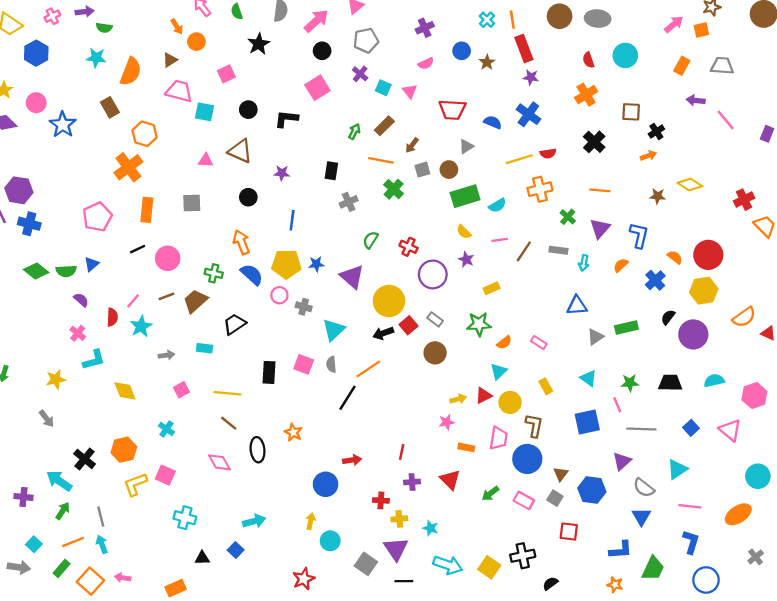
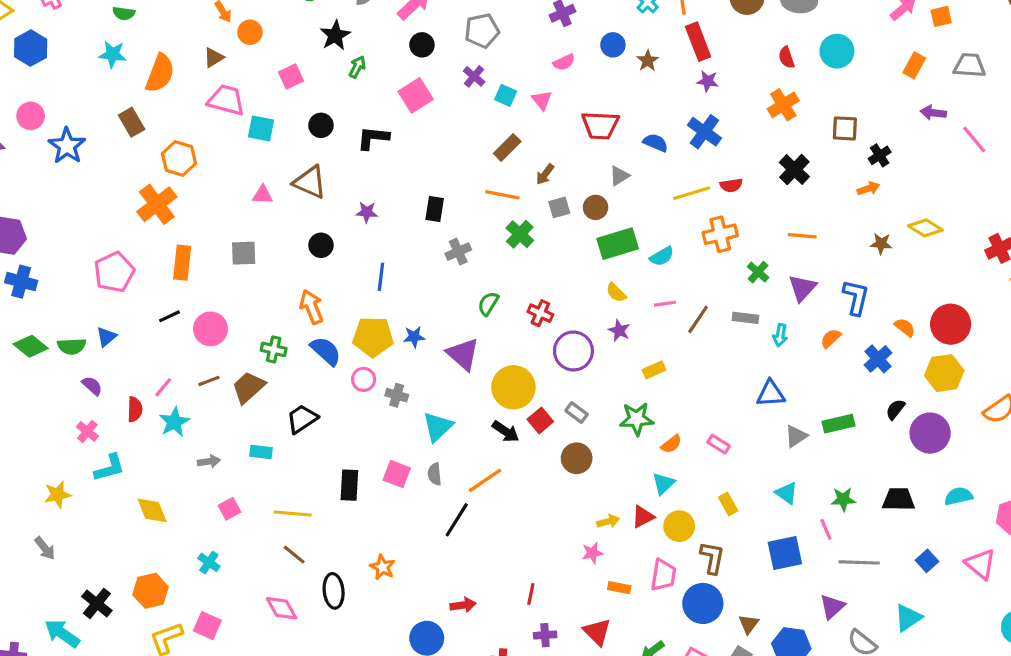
green arrow: (354, 132) -> (357, 67), moved
black arrow: (383, 333) -> (506, 431), turned -126

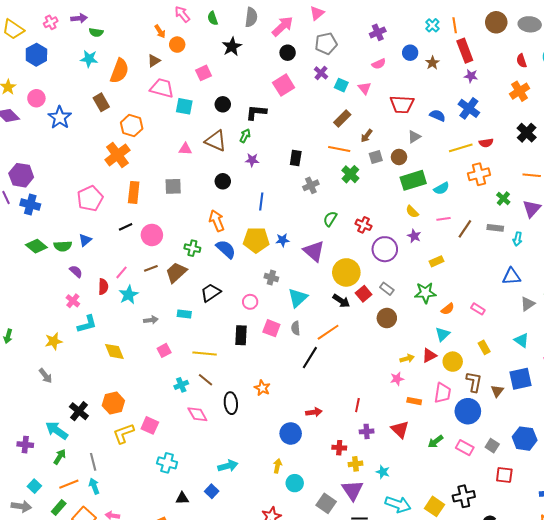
green arrow: (357, 67) -> (245, 136), moved
pink circle: (364, 379) -> (250, 302), moved
cyan cross: (209, 562) -> (181, 385), moved, turned 32
brown triangle: (749, 624) -> (497, 391), moved

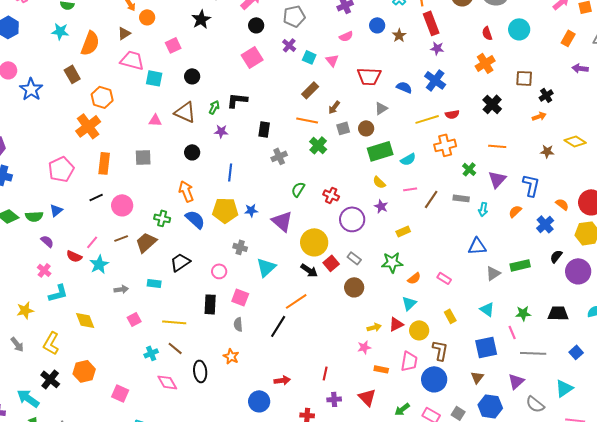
black L-shape: (256, 112) -> (237, 100), moved
red semicircle: (103, 287) -> (74, 256), turned 112
gray semicircle: (296, 328) -> (238, 324), moved
brown triangle: (497, 391) -> (477, 377), moved
yellow L-shape: (124, 433) -> (51, 343), moved, turned -40

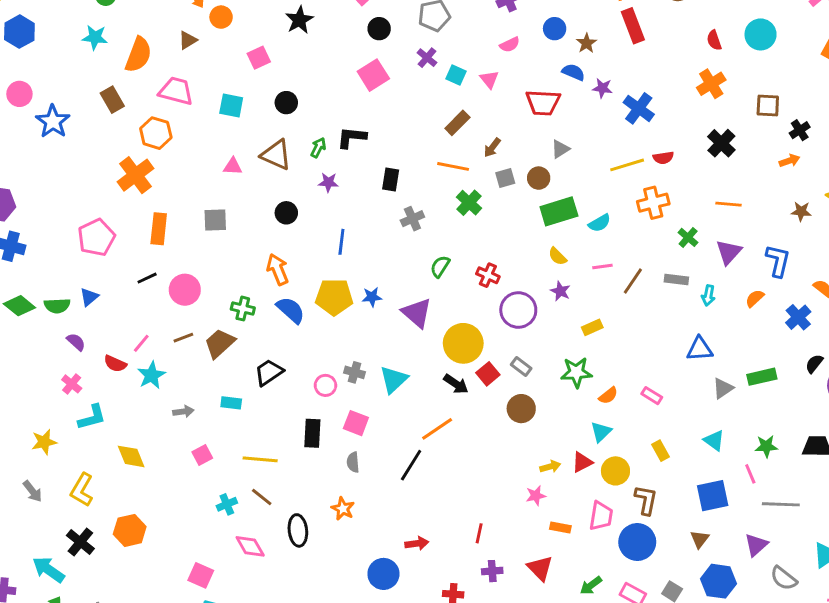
purple star: (437, 48) -> (602, 88), moved
pink trapezoid: (132, 60) -> (176, 91), moved
blue semicircle: (404, 87) -> (573, 72), moved
gray cross: (240, 247) -> (354, 372), moved
pink square: (120, 393) -> (201, 575), moved

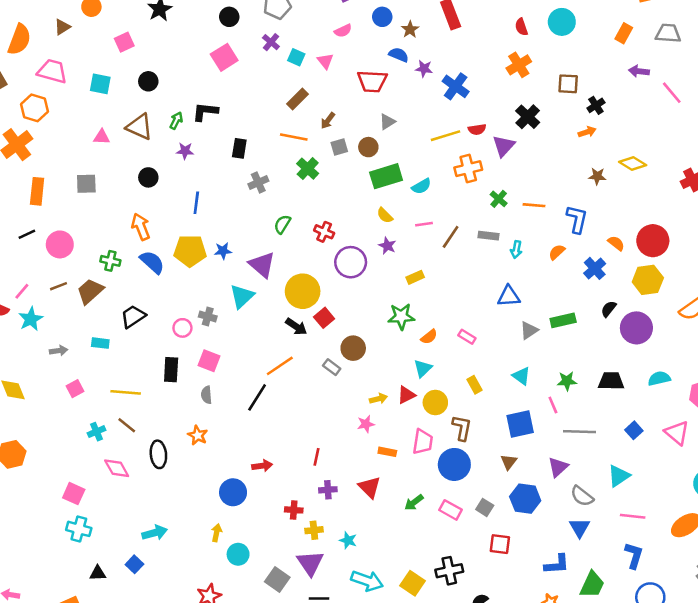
orange line: (729, 204) -> (534, 205), moved
purple triangle: (729, 252) -> (504, 146), moved
gray rectangle: (521, 367) -> (332, 367), moved
cyan triangle: (394, 380) -> (242, 296), moved

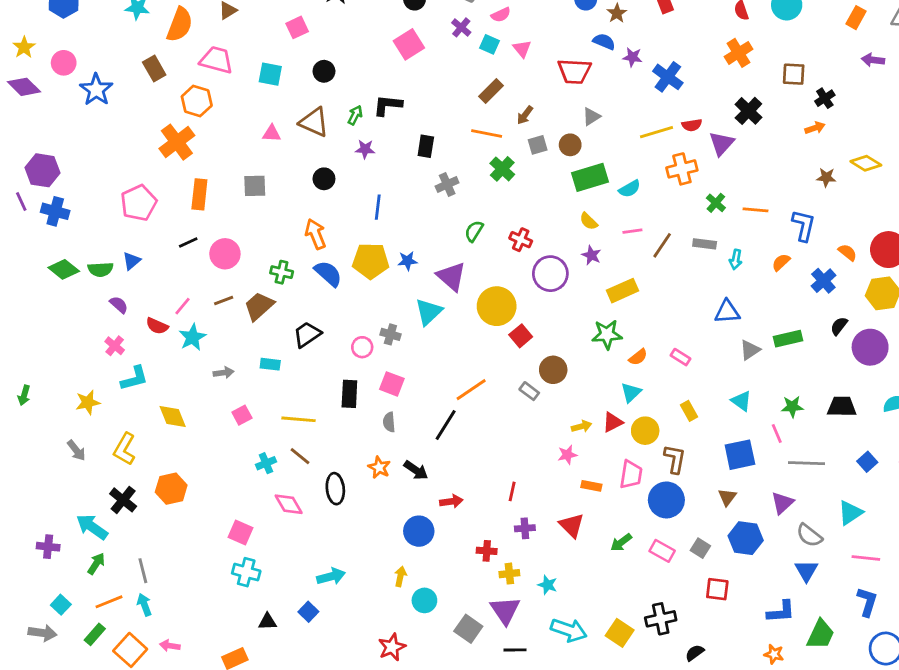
pink semicircle: (343, 31) -> (501, 15), moved
yellow rectangle: (415, 277) -> (623, 291), size x1.5
black arrow: (296, 327) -> (416, 470), moved

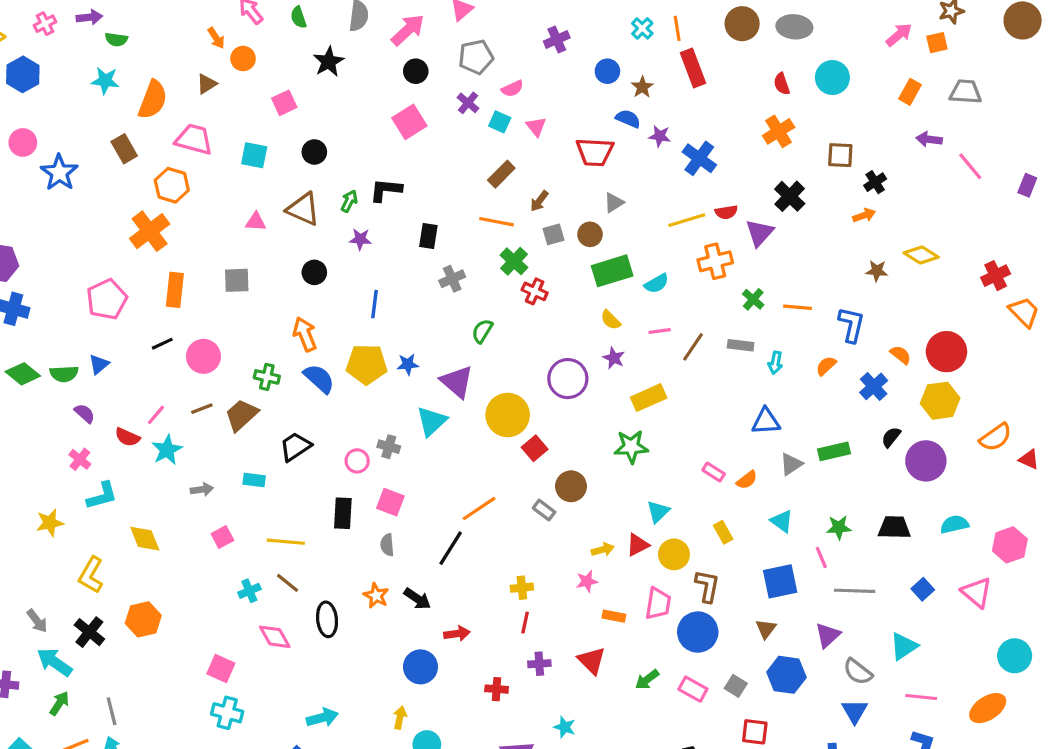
red cross: (521, 240) -> (535, 291), moved
orange semicircle: (638, 357) -> (747, 480), moved
gray arrow: (76, 450) -> (37, 621), moved
yellow cross: (509, 574) -> (522, 588), moved

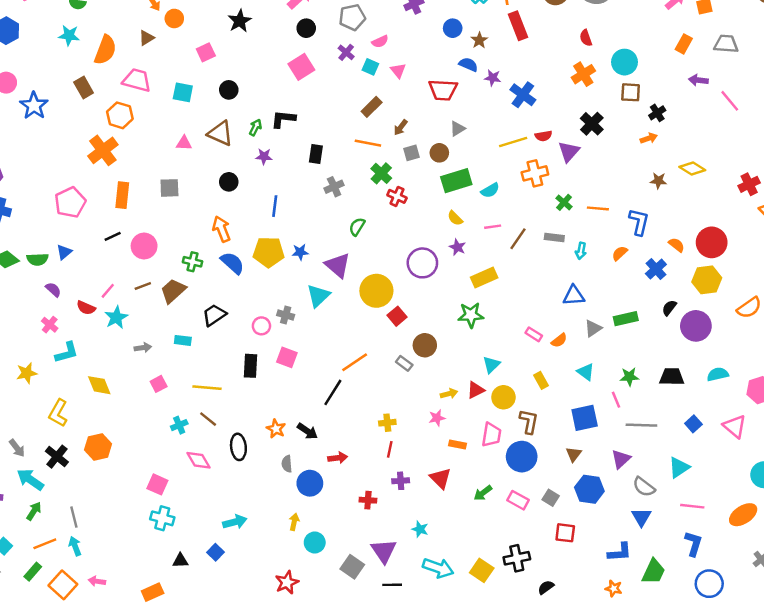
cyan circle: (832, 78) -> (624, 62), moved
gray semicircle: (387, 545) -> (287, 464), moved

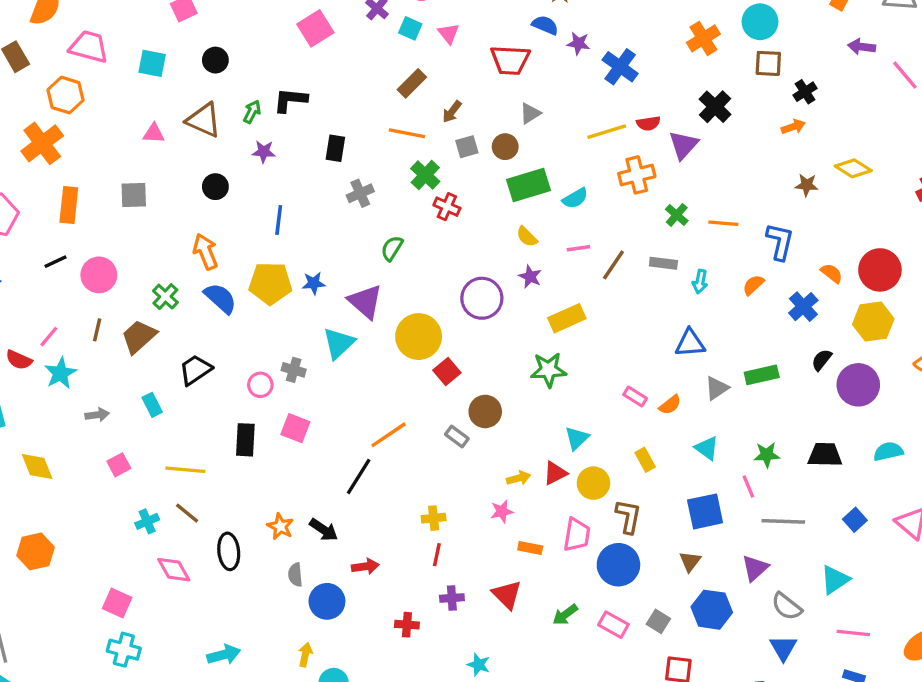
green cross: (192, 262) -> (165, 297), turned 30
brown line: (143, 286) -> (97, 330), turned -56
cyan rectangle: (183, 340) -> (152, 405), turned 56

